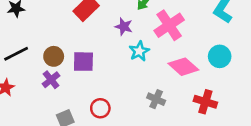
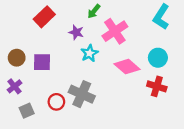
purple cross: (51, 80) -> (14, 86), moved
gray cross: (156, 99) -> (82, 94), moved, size x1.6
red cross: (205, 102) -> (157, 86), moved

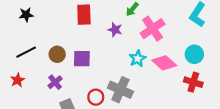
red rectangle: (44, 17) -> (84, 15), turned -48
cyan star: (89, 53) -> (138, 59), moved

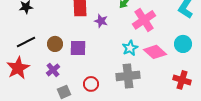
purple star: (115, 30) -> (101, 21), moved
red star: (18, 80) -> (18, 68), size x1.6
red cross: (193, 82) -> (182, 80), moved
gray cross: (120, 90) -> (128, 76), moved, turned -30

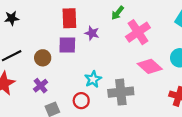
purple square: (78, 48) -> (67, 45), moved
cyan star: (130, 48) -> (93, 79), moved

